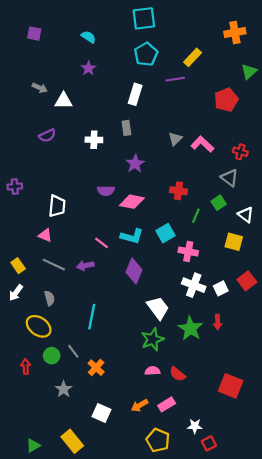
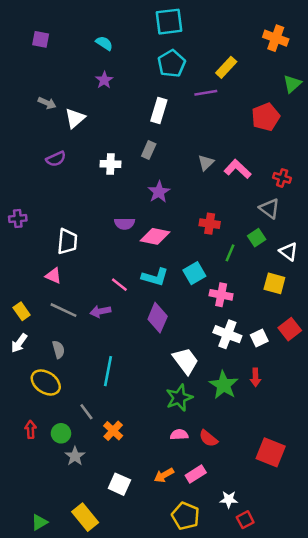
orange cross: (235, 32) -> (276, 38), turned 30
white triangle: (64, 101) -> (75, 118), turned -42
gray rectangle: (126, 128) -> (149, 150), turned 32
green circle: (52, 356) -> (61, 433), moved

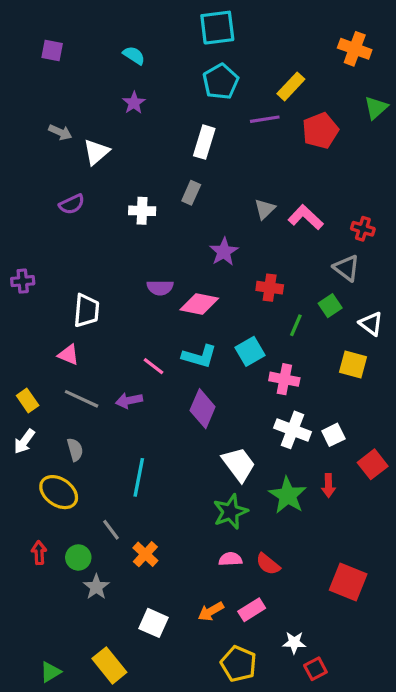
red pentagon: (266, 117) -> (320, 131), moved
purple star: (159, 192) -> (224, 252), moved
red square: (290, 329) -> (373, 464), moved

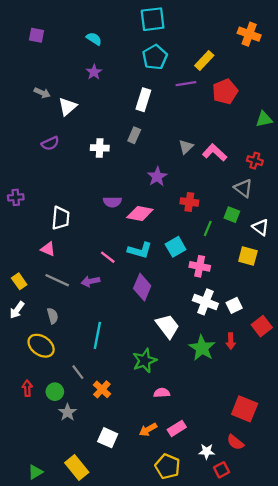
green triangle: (376, 108) -> (264, 119), moved, turned 30
green square: (330, 306) -> (232, 215), turned -35
green star: (230, 512) -> (145, 361), moved
red semicircle: (268, 564) -> (235, 442), moved

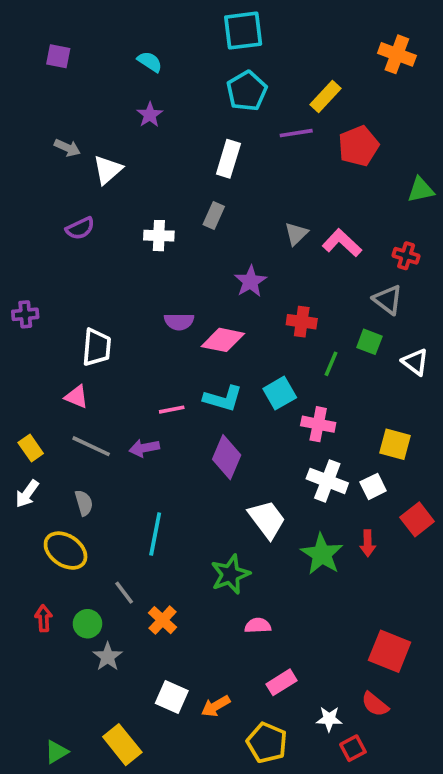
yellow square: (248, 256) -> (395, 444), moved
pink line: (108, 257) -> (172, 410), turned -49
orange arrow: (148, 430) -> (216, 706), moved

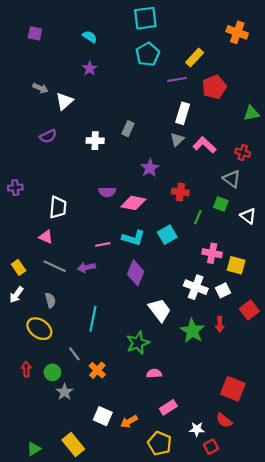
white rectangle: (228, 159) -> (183, 113), moved
pink cross: (318, 424) -> (212, 253), moved

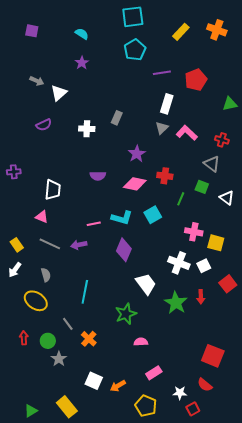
yellow rectangle: (195, 58) -> (181, 32), moved
pink diamond: (133, 203) -> (135, 184), moved

